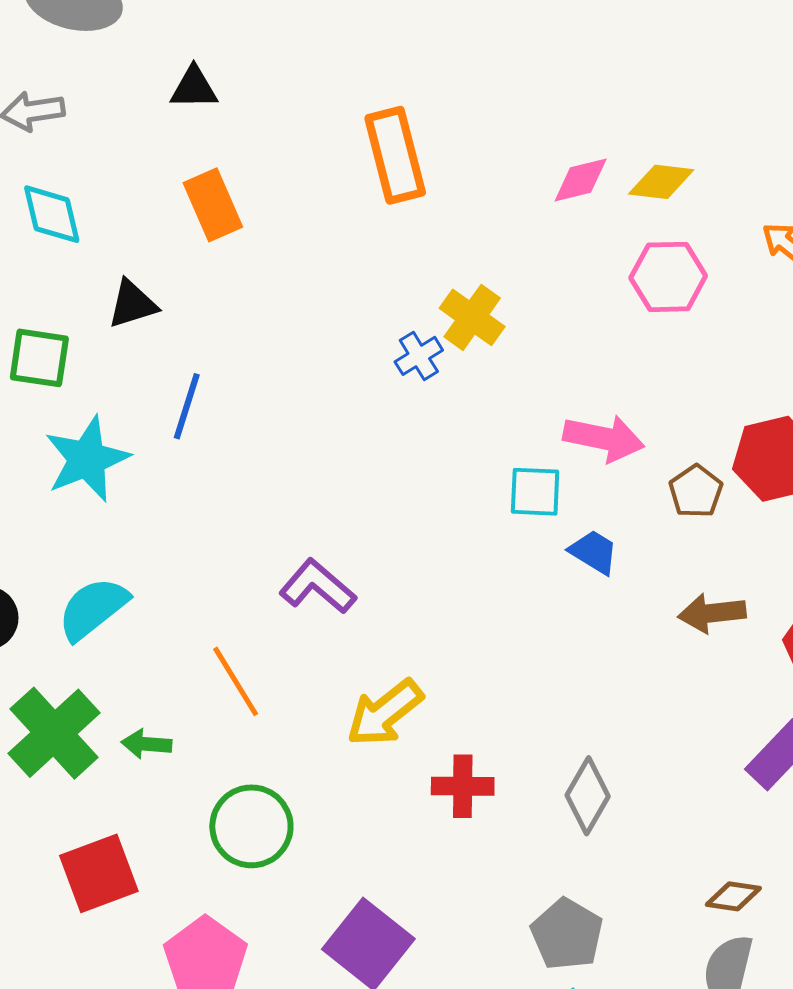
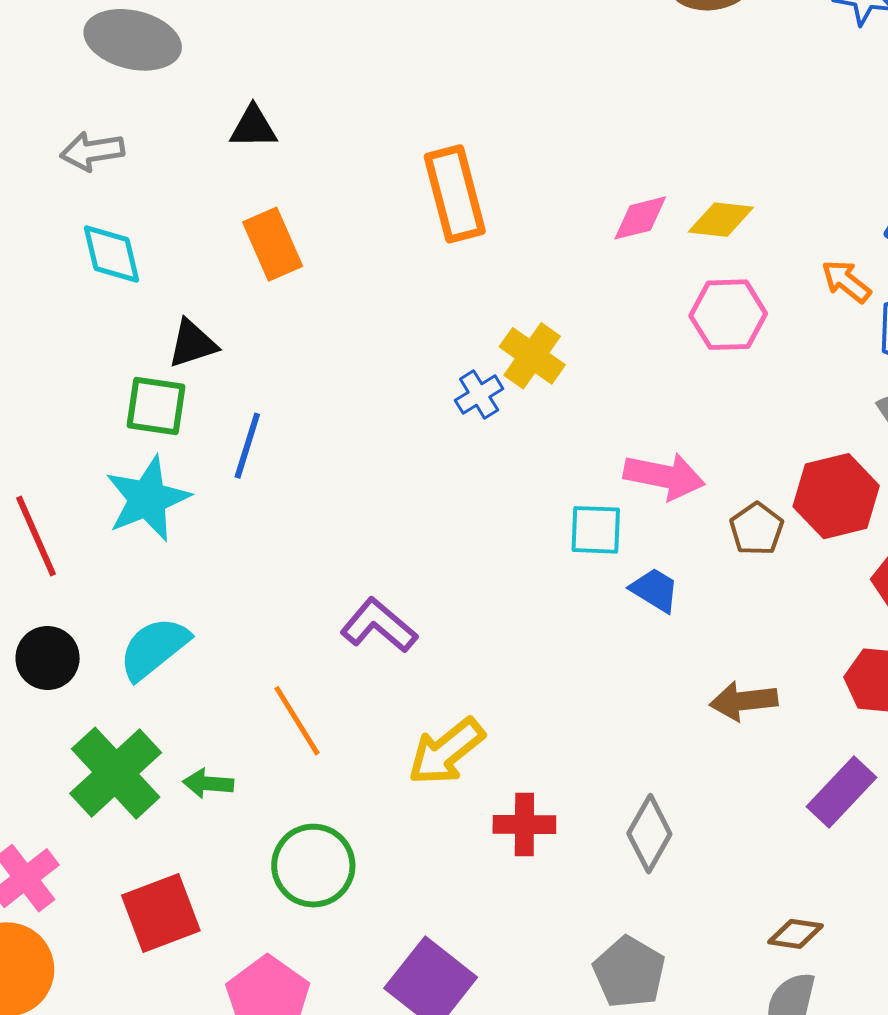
green square: (39, 358) -> (156, 406), moved
brown arrow: (712, 613) -> (744, 701), moved

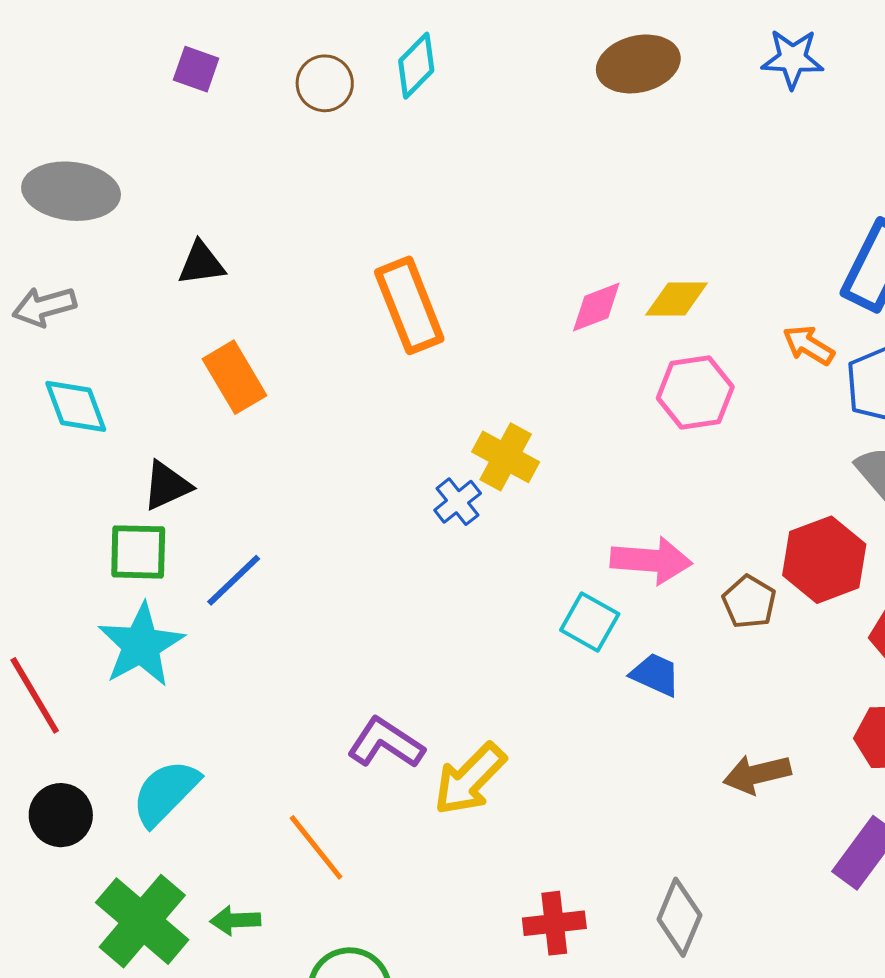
blue line: (247, 446) -> (234, 580), turned 36
cyan square: (596, 530) -> (590, 622), turned 34
yellow arrow: (446, 752) -> (470, 779), moved

